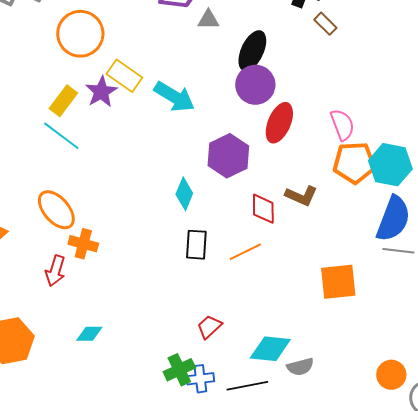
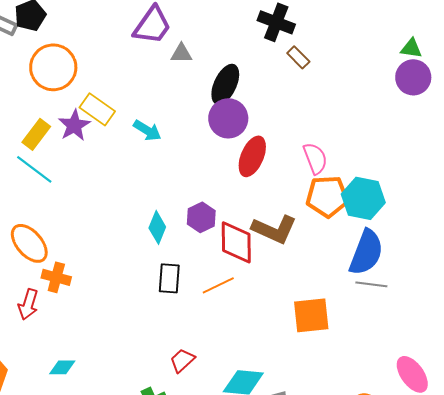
cyan arrow: (174, 97) -> (147, 130), size x0.7
purple hexagon: (228, 156) -> (201, 217), moved, size x0.7
brown L-shape: (301, 196) -> (274, 229), size x1.4
red diamond: (263, 209) -> (236, 242), size x1.4

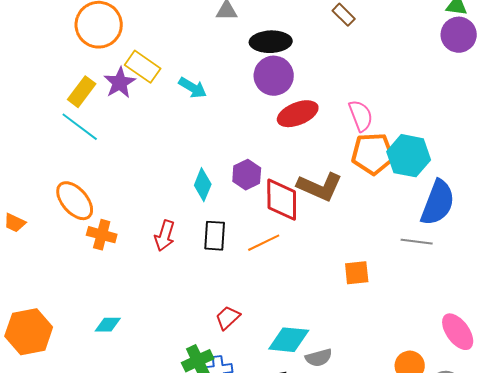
black ellipse: (225, 84) -> (271, 42), turned 63
red ellipse: (252, 156) -> (298, 114), turned 45
blue semicircle: (366, 252) -> (438, 203), moved
red arrow: (28, 304) -> (165, 236), moved
orange square: (311, 315) -> (357, 273), size x0.7

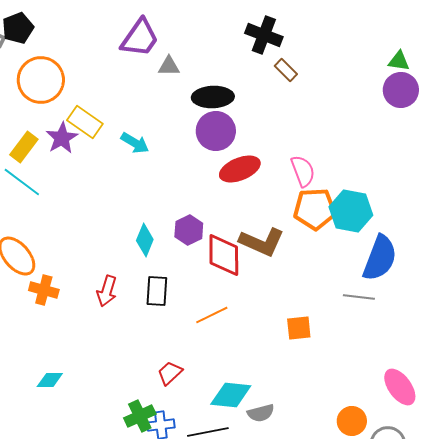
orange line: (264, 243) -> (212, 315), moved

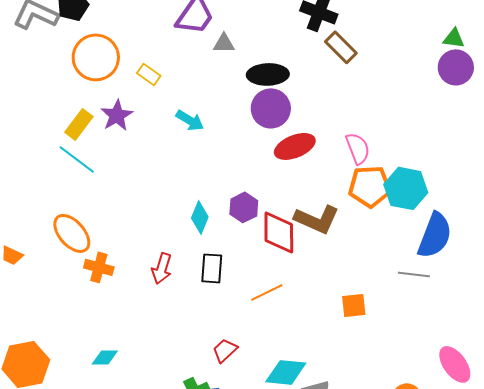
brown rectangle: (286, 70) -> (341, 47), size x1.4
yellow rectangle: (85, 122) -> (149, 74), moved, size x0.7

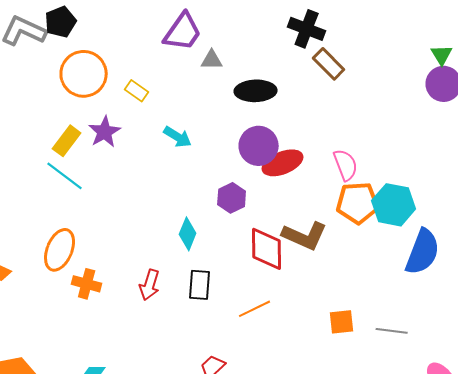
green triangle: (454, 38) -> (442, 55), turned 50
purple circle: (271, 108) -> (259, 146), moved
purple hexagon: (244, 207) -> (232, 198), moved
orange ellipse: (72, 233) -> (60, 250), turned 63
gray line: (414, 274) -> (392, 331), moved

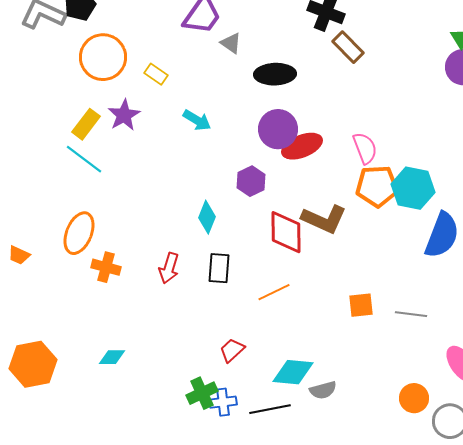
gray triangle: (212, 60) -> (231, 43), turned 35

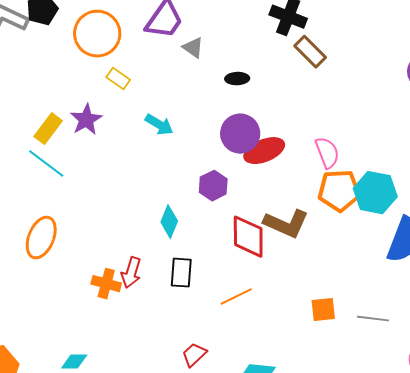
orange circle: (103, 57) -> (97, 34), moved
black ellipse: (275, 74) -> (237, 79), size x0.6
orange cross: (106, 267) -> (106, 284), moved

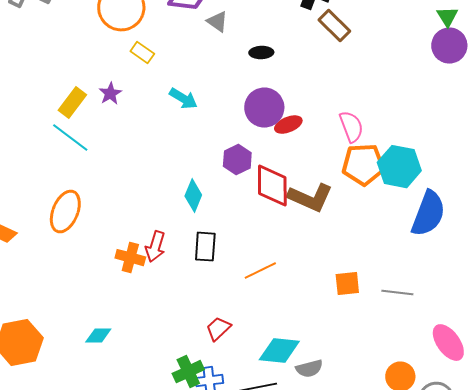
purple star: (86, 120) -> (110, 94), size x0.7
red ellipse: (264, 151) -> (288, 125), size x0.7
red diamond: (248, 237) -> (272, 186), moved

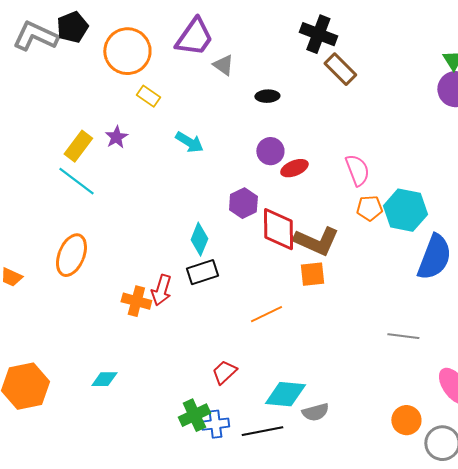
purple circle: (264, 108) -> (270, 151), size x0.7
orange pentagon: (363, 165) -> (369, 208), size x0.6
black rectangle: (205, 247) -> (202, 272), moved, turned 68
orange square: (347, 284) -> (312, 274), moved

